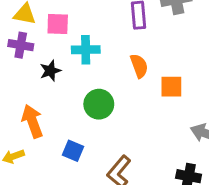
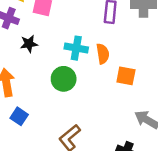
cyan cross: (86, 50) -> (76, 48), moved
blue square: (73, 151) -> (19, 116), moved

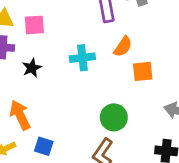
orange semicircle: (103, 54) -> (123, 47), moved, turned 60
green circle: (64, 79) -> (114, 117), moved

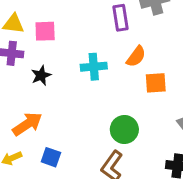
orange arrow: (20, 115) -> (27, 124), turned 80

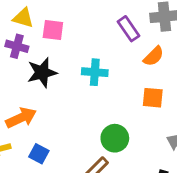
purple rectangle: (121, 18) -> (129, 29), turned -35
orange semicircle: (136, 56) -> (154, 56), moved
black star: (41, 75) -> (42, 73), size x1.5

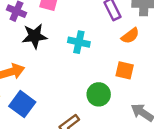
green circle: (115, 138) -> (99, 94), moved
blue square: (39, 154) -> (22, 104), size x1.5

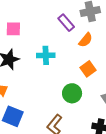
orange square: (125, 70) -> (88, 69), turned -35

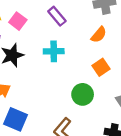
purple rectangle: (66, 23) -> (57, 16), moved
pink square: (13, 29) -> (18, 21), turned 35

